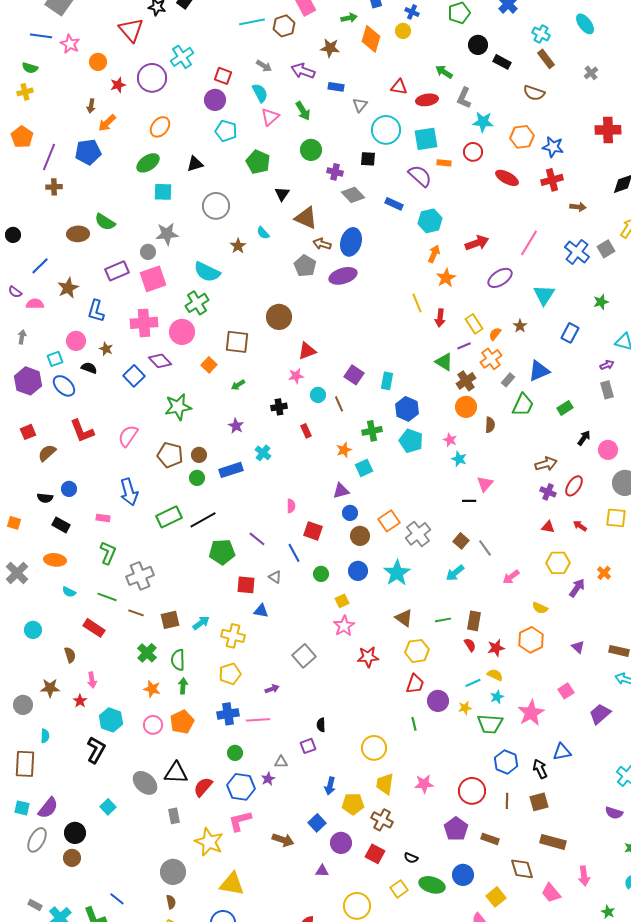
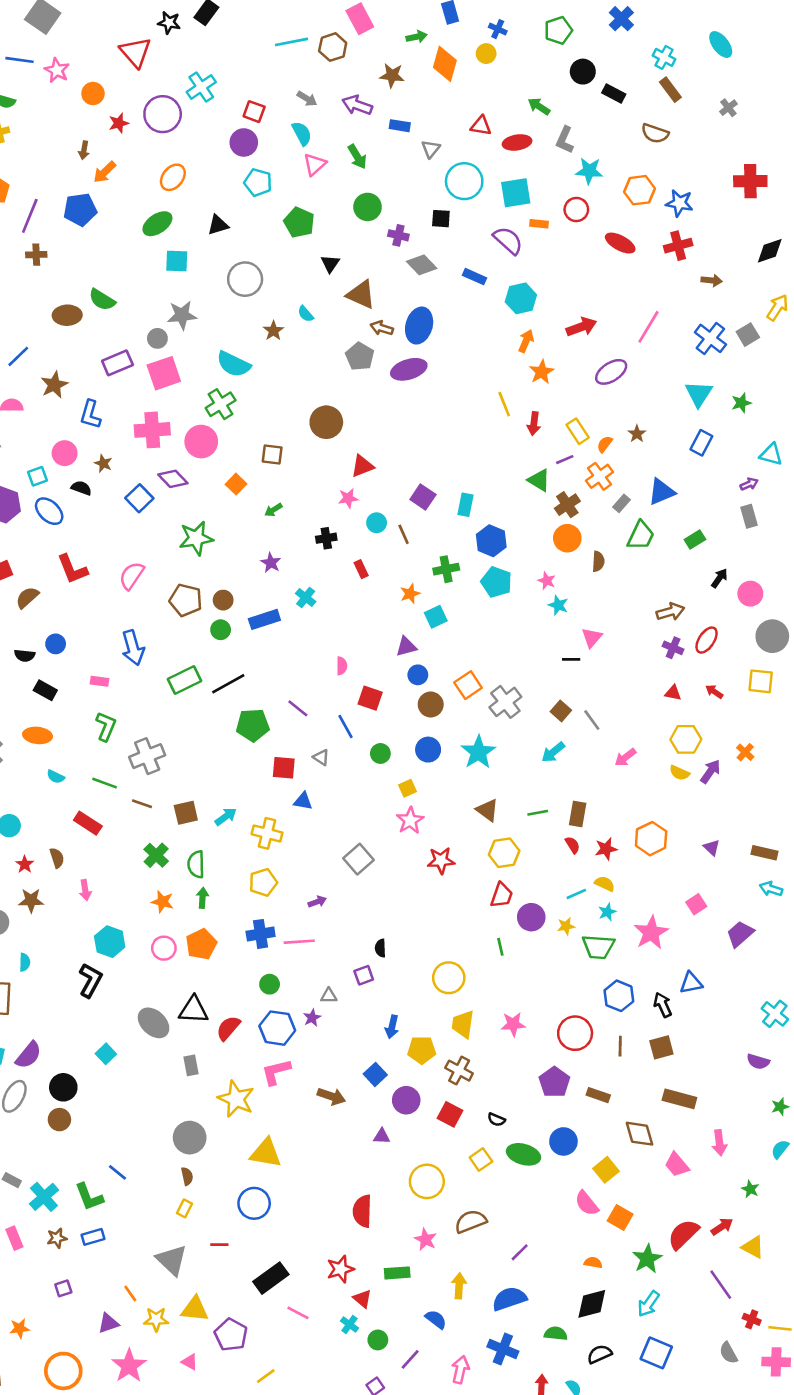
cyan triangle: (544, 295) -> (699, 394), moved
brown square: (237, 342) -> (272, 454), size x0.7
yellow semicircle: (540, 608) -> (679, 773), moved
red star: (80, 701) -> (25, 864), moved

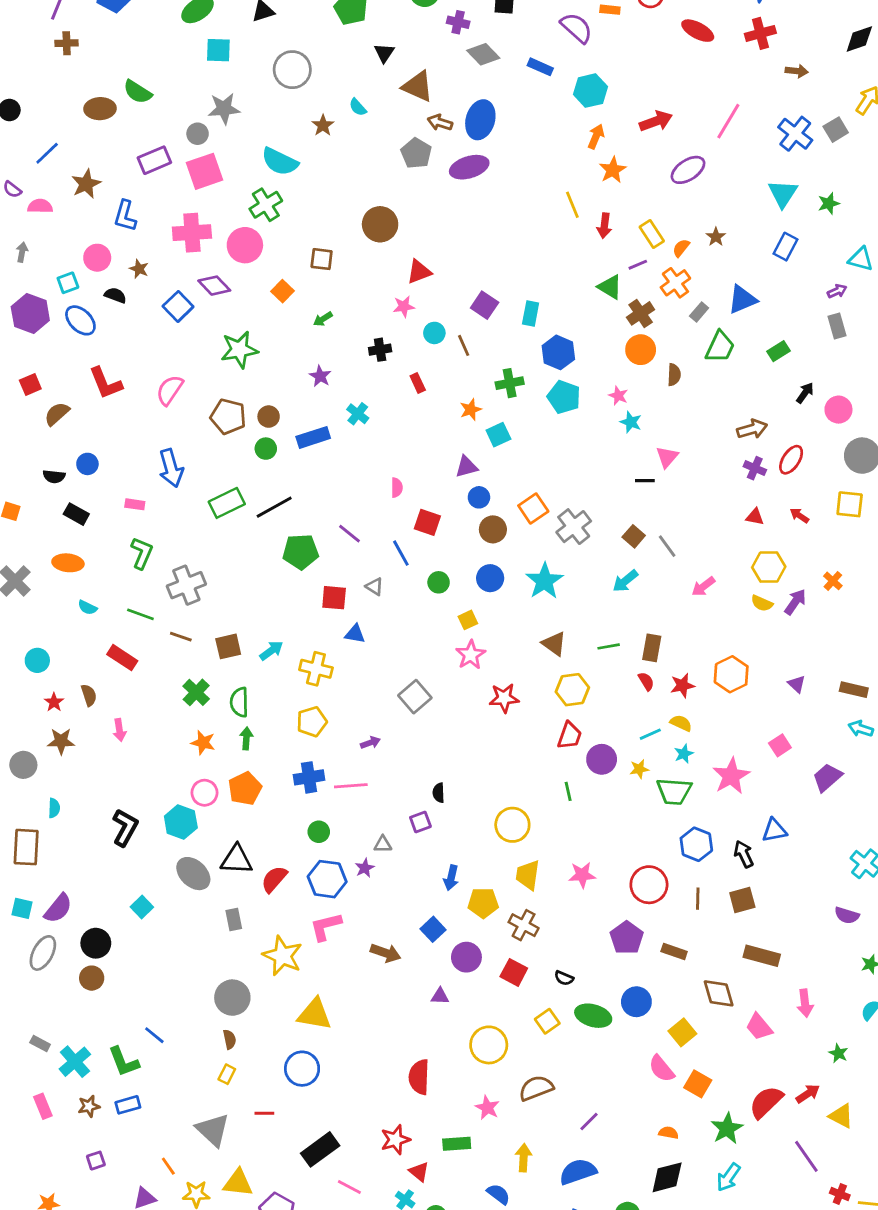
cyan hexagon: (110, 942) -> (181, 822), moved

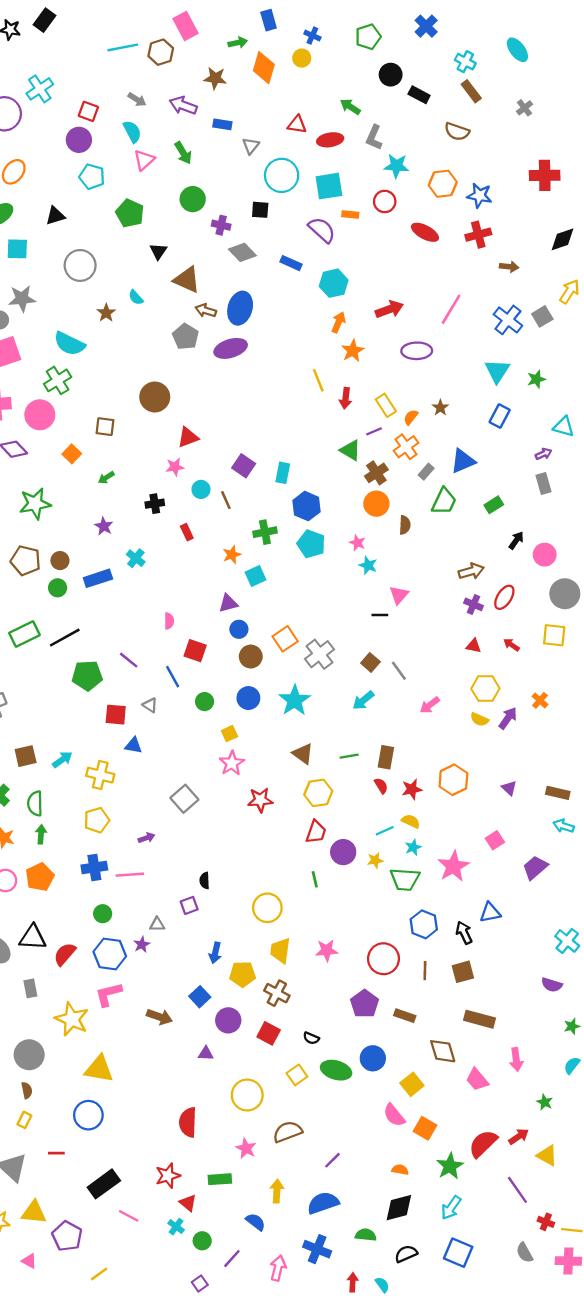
purple ellipse: (688, 170) -> (417, 351), turned 32

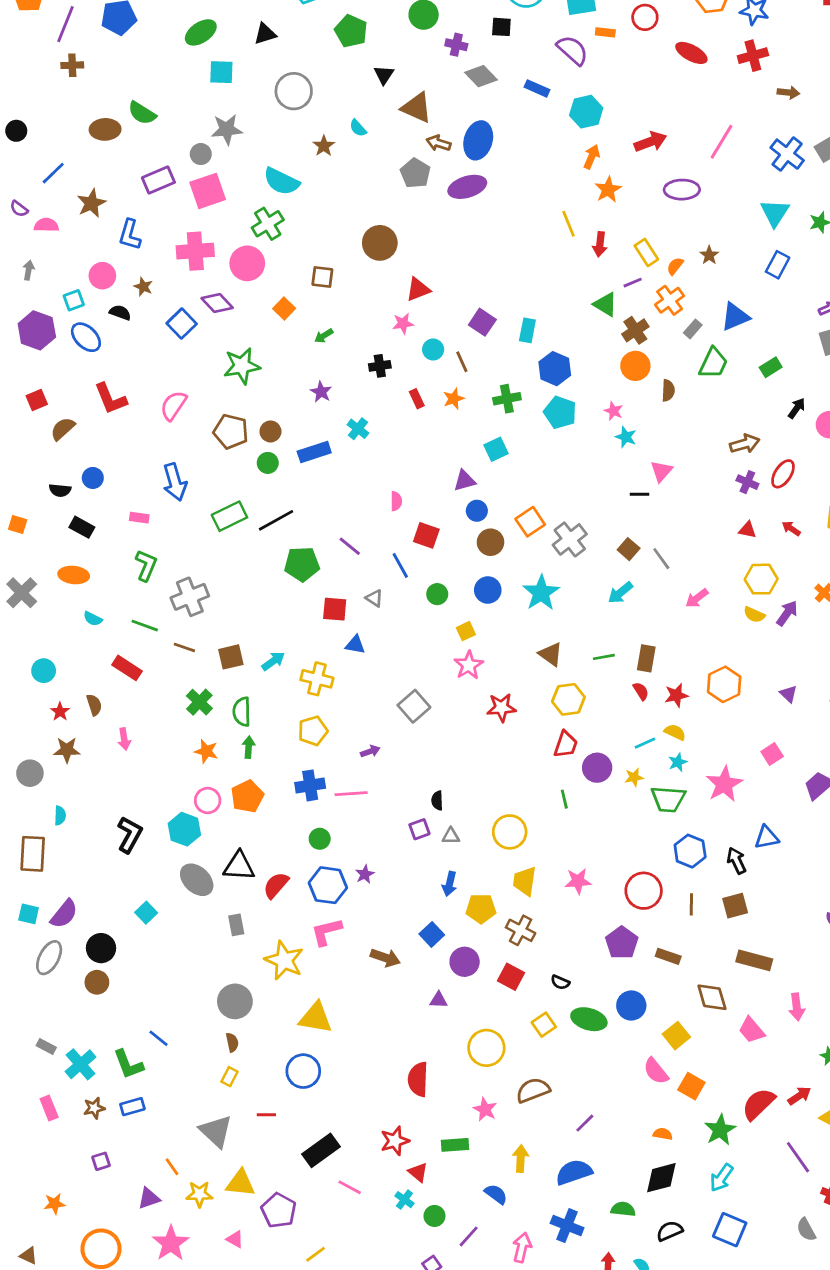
orange star: (232, 555) -> (454, 399), moved
gray triangle: (157, 924) -> (451, 836), moved

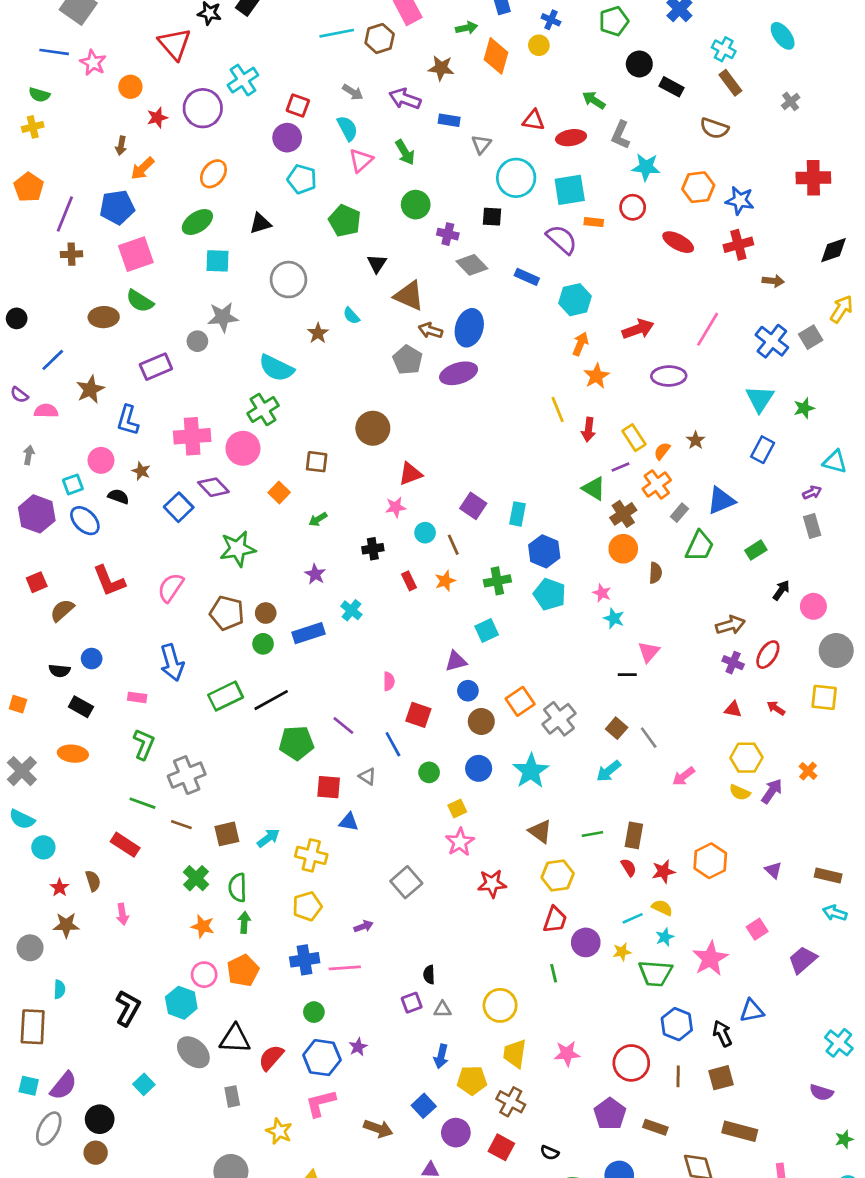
pink square: (208, 191) -> (136, 254), moved
cyan semicircle: (93, 619) -> (22, 819), moved, size x1.4
yellow star: (284, 960) -> (279, 1131), size x0.7

